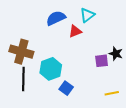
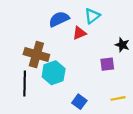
brown cross: (21, 52) -> (36, 54), moved
black star: (116, 54) -> (122, 45), moved
blue square: (66, 88) -> (79, 102), moved

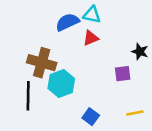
cyan triangle: (92, 16) -> (92, 15), moved, turned 49

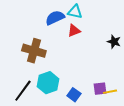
purple square: (123, 74) -> (100, 89), moved
cyan hexagon: (61, 84) -> (48, 83), moved
black line: (28, 96) -> (23, 91), moved, turned 35

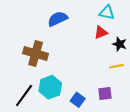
cyan triangle: (75, 12) -> (107, 13), moved
red triangle: (74, 31) -> (101, 33), moved
yellow line: (110, 92) -> (116, 66), moved

